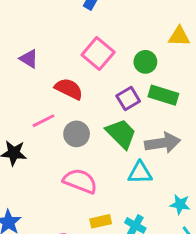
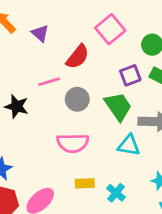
purple triangle: (29, 59) -> (40, 33), moved
red semicircle: (69, 89) -> (78, 57), turned 92
pink semicircle: (80, 181) -> (73, 143), turned 148

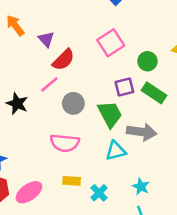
red semicircle: (78, 57) -> (63, 60), moved
pink line: (49, 82) -> (49, 84), turned -30
cyan triangle: (129, 145) -> (116, 151), turned -30

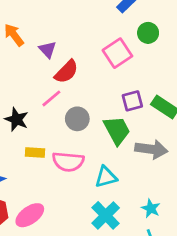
green circle: (147, 61) -> (148, 33), moved
cyan triangle: (116, 151) -> (106, 177), moved
yellow rectangle: (72, 181) -> (35, 153), moved
cyan cross: (99, 193) -> (106, 215), size x1.5

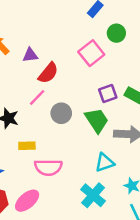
purple triangle: (48, 50) -> (30, 55), turned -49
pink semicircle: (68, 162) -> (48, 167), moved
cyan triangle: (106, 177) -> (105, 163), moved

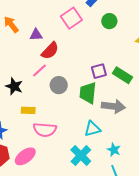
pink square: (91, 53) -> (71, 18), moved
green trapezoid: (97, 120) -> (88, 93), turned -145

